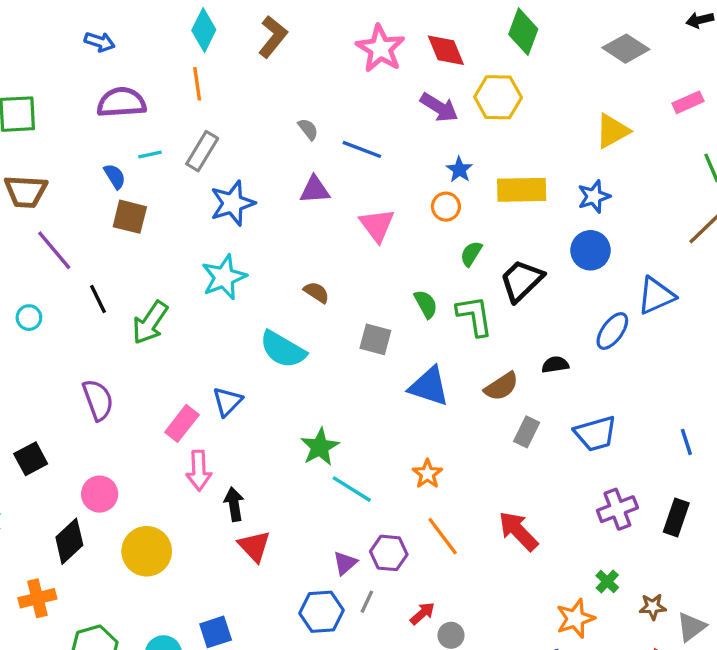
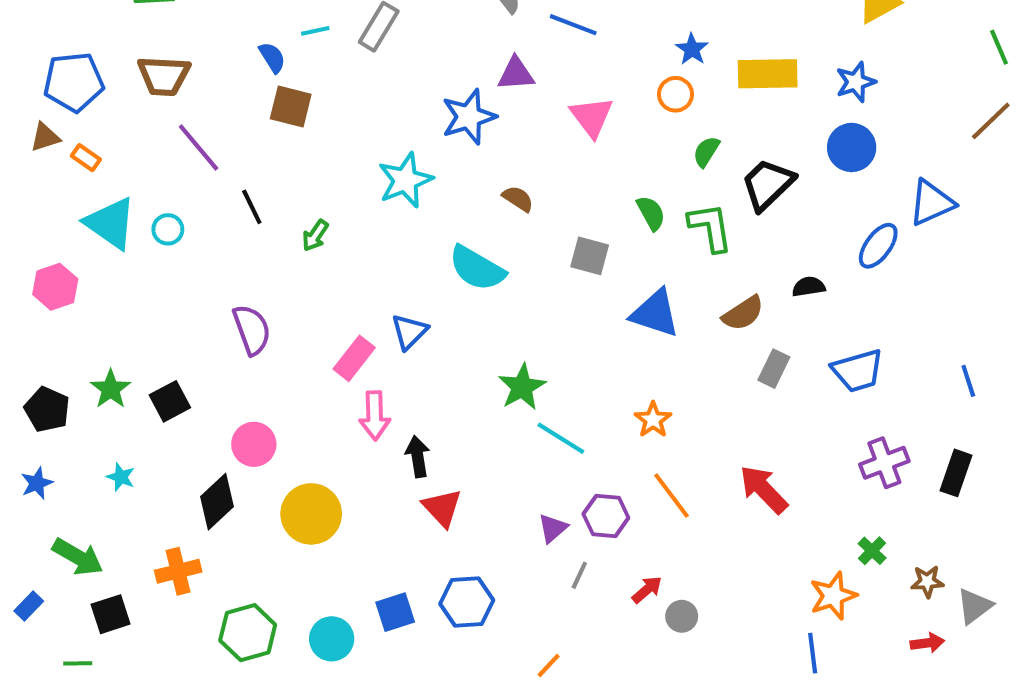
blue star: (232, 203) -> (469, 117), moved
green arrow: (150, 323) -> (315, 236), size x0.6
blue hexagon: (322, 612) -> (467, 602), moved

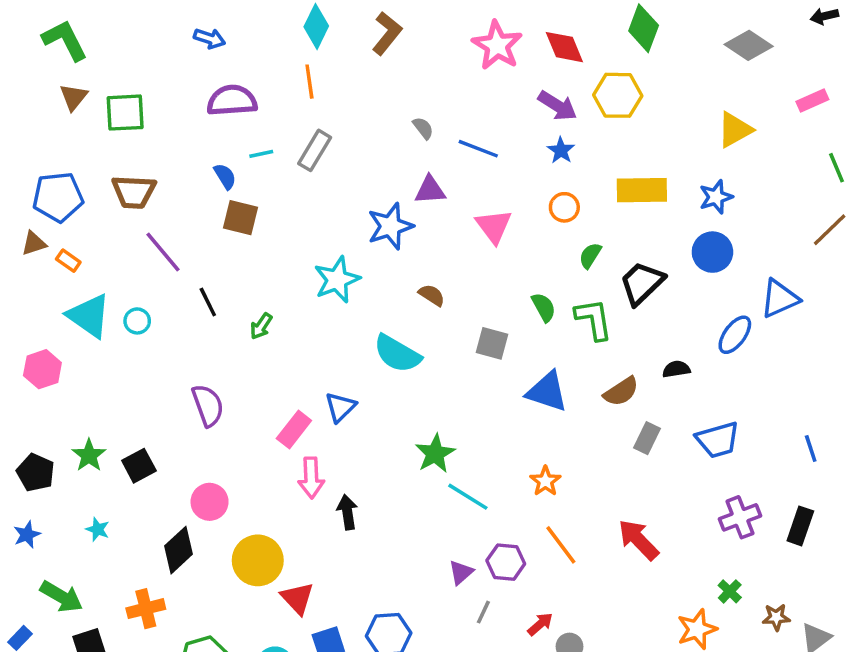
blue star: (692, 49) -> (561, 150), moved
red triangle: (442, 508) -> (297, 598), moved

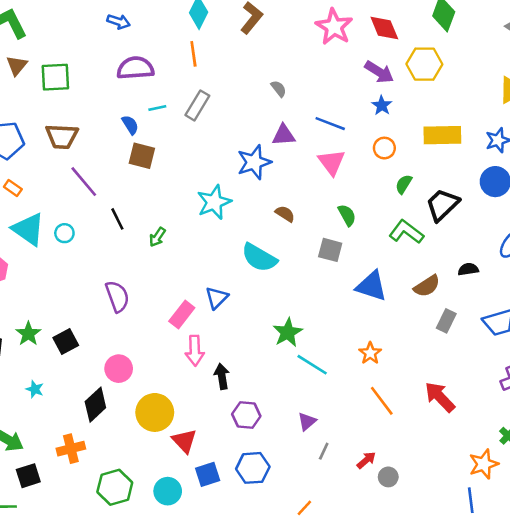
blue line: (478, 149) -> (330, 124), moved
green semicircle: (544, 307) -> (347, 215), moved
green L-shape: (594, 319) -> (406, 232), turned -44
purple hexagon: (506, 562) -> (246, 415), moved

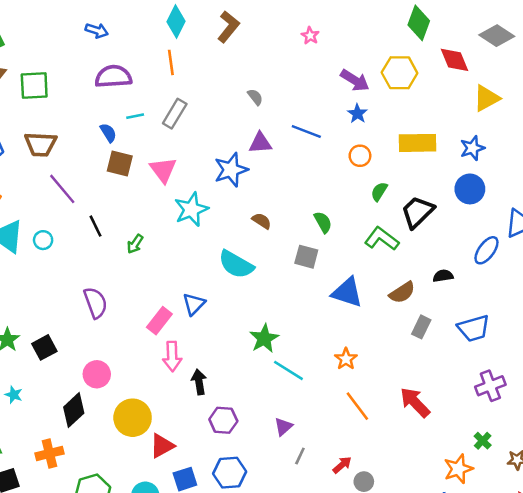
pink star: (334, 27) -> (310, 36), size x0.5
red diamond: (384, 28) -> (455, 60), moved
pink triangle: (331, 162) -> (163, 170), moved
red triangle: (184, 441) -> (162, 446), turned 44

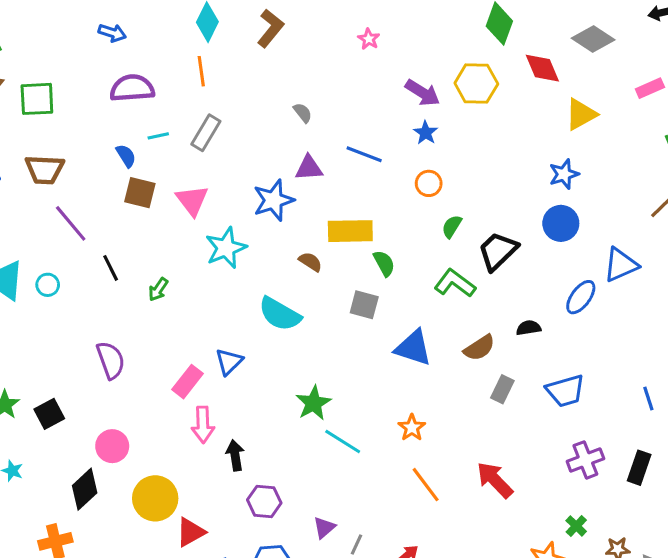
yellow rectangle: (417, 143) -> (350, 231), moved
purple triangle: (283, 427) -> (324, 528), moved

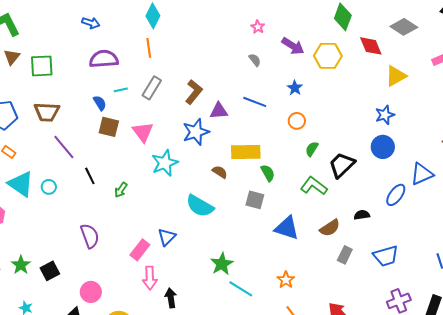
brown L-shape: (270, 28) -> (194, 92), moved
purple arrow: (423, 93) -> (293, 46), moved
gray semicircle: (303, 113) -> (255, 60), moved

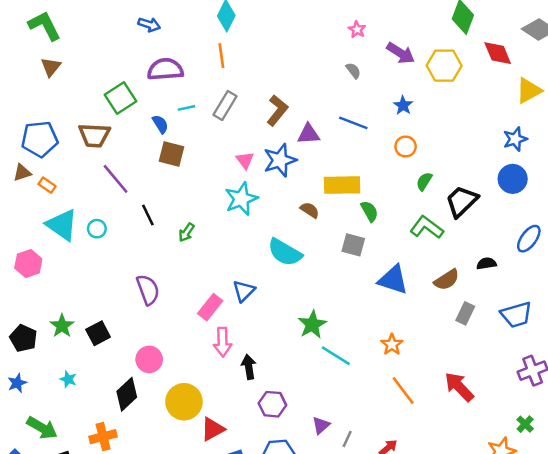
green square: (42, 66) -> (120, 98), moved, turned -30
pink triangle: (143, 132) -> (245, 160), moved, size x0.7

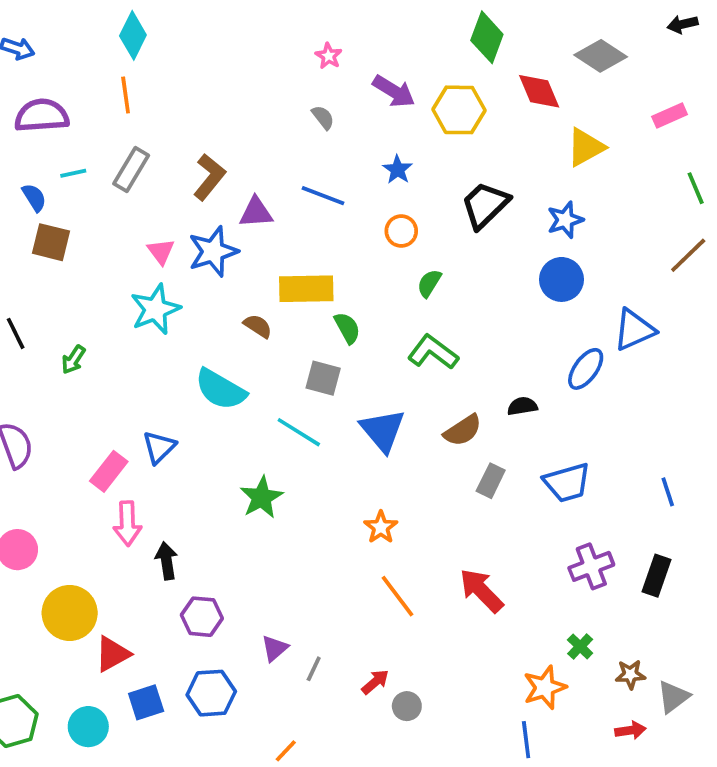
black trapezoid: (462, 201) -> (485, 205), moved
blue triangle: (393, 280) -> (383, 430), turned 32
cyan line: (336, 356) -> (299, 432), moved

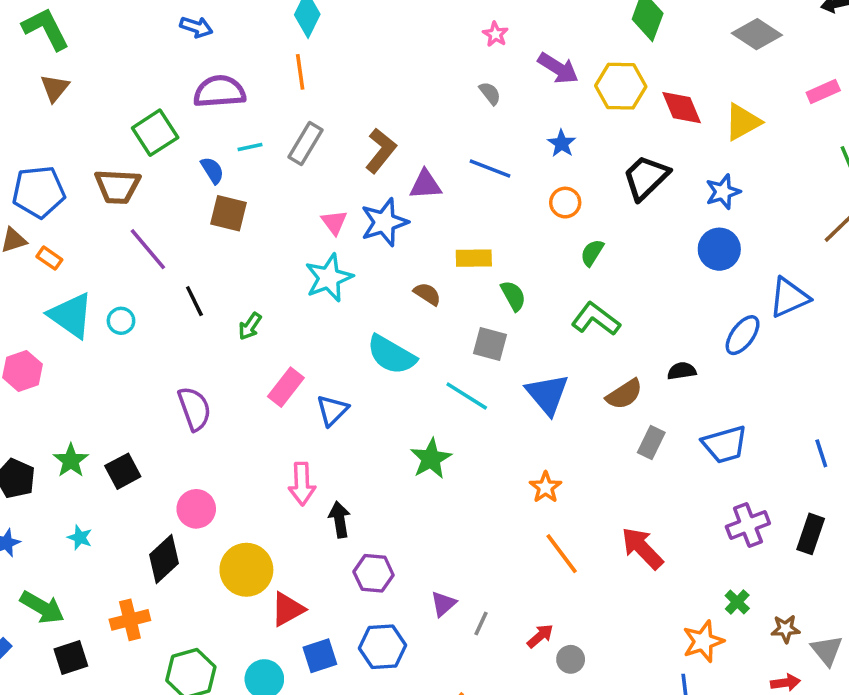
red diamond: (539, 91) -> (682, 108), moved
yellow rectangle: (306, 289) -> (474, 258), size x0.7
pink rectangle: (109, 471) -> (286, 387), moved
gray triangle: (673, 697) -> (827, 650), turned -32

